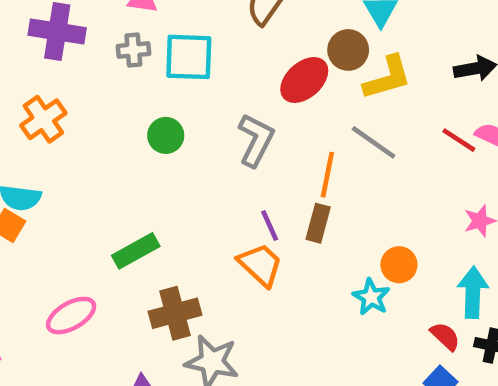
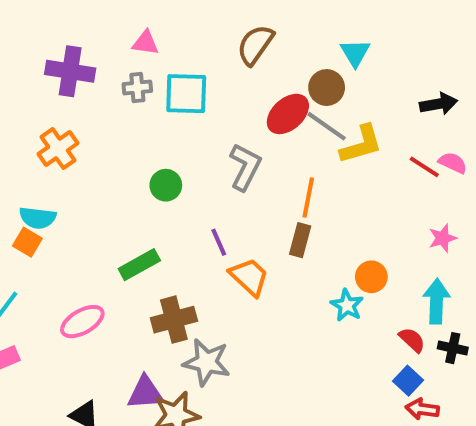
yellow L-shape: (387, 78) -> (361, 144), moved
green circle: (166, 135) -> (166, 185), moved
gray line: (374, 142) -> (327, 126), moved
purple line: (270, 225) -> (219, 242), moved

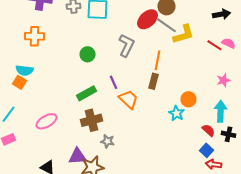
orange cross: (58, 149) -> (34, 36), turned 36
green rectangle: (139, 265) -> (86, 93), moved
gray star: (206, 362) -> (108, 141), size x0.6

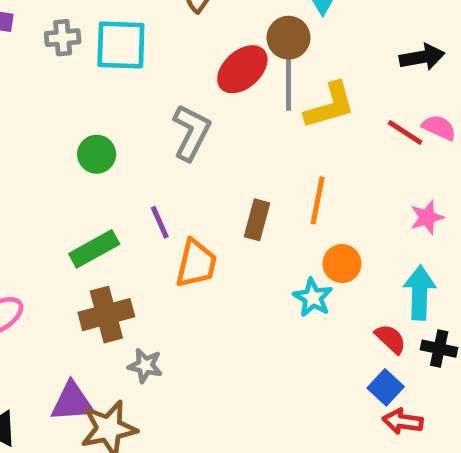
gray line: (166, 25) -> (288, 84), turned 55
orange line: (158, 60) -> (318, 200), moved
orange trapezoid: (128, 99) -> (196, 264), turned 60

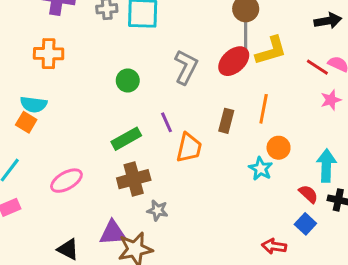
red ellipse: (242, 69) -> (234, 61), moved
pink star: (427, 217) -> (331, 100), moved
red arrow: (403, 421) -> (274, 246), moved

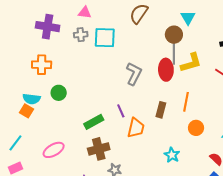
red ellipse: (234, 61) -> (166, 70), turned -50
green circle: (128, 80) -> (59, 93), moved
cyan star: (261, 169) -> (172, 155), moved

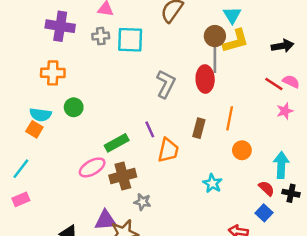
yellow L-shape: (191, 63) -> (236, 41), moved
pink ellipse: (54, 150) -> (92, 167), moved

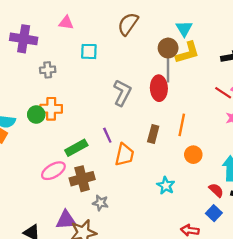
gray cross: (101, 36) -> (48, 70), moved
cyan square: (130, 40) -> (89, 51), size x0.7
orange cross: (53, 73) -> (51, 109), moved

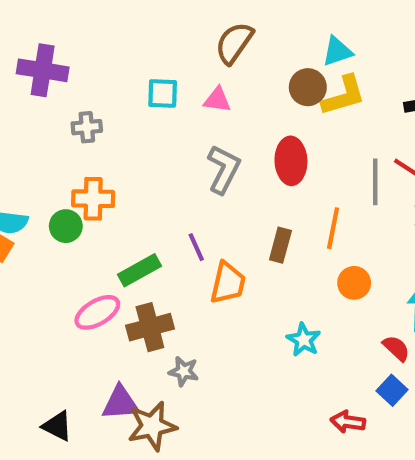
pink triangle: (66, 23) -> (217, 100), moved
cyan triangle: (184, 29) -> (337, 51), turned 42
gray line: (168, 70) -> (375, 182), moved
green circle: (36, 115) -> (66, 226), moved

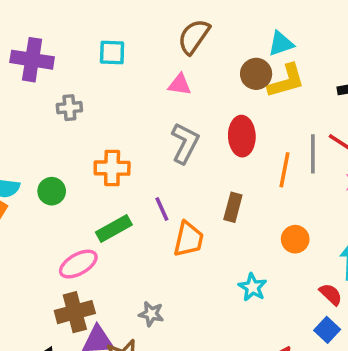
cyan square: (163, 93) -> (112, 53), moved
orange cross: (93, 199) -> (112, 168), moved
orange line: (333, 228) -> (285, 170), moved
brown cross: (150, 327) -> (75, 312), moved

